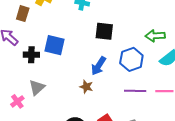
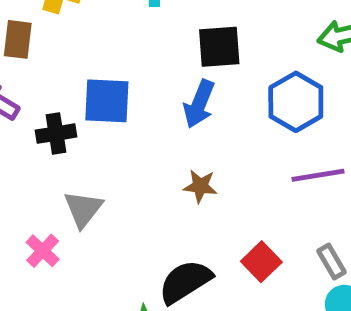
blue arrow: (99, 66) -> (199, 104), moved

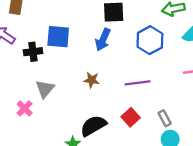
purple line: (318, 175) -> (137, 83), moved
brown star: (200, 186) -> (92, 80), moved

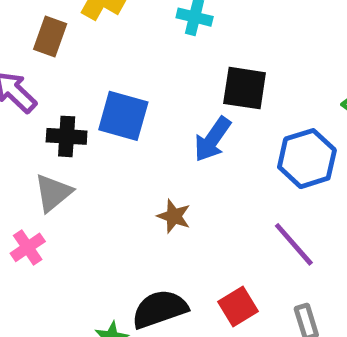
purple line: (137, 83) -> (294, 244), moved, turned 45
gray triangle: (45, 89) -> (53, 193), moved

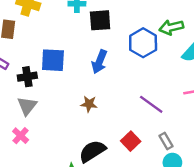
black square: (245, 88) -> (100, 20), moved
blue hexagon: (307, 159) -> (143, 43), moved

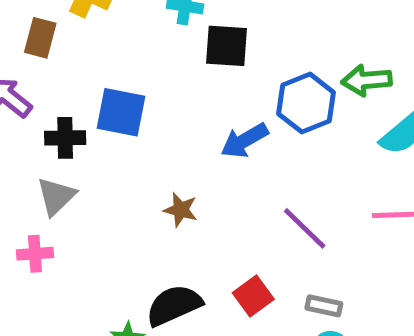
blue arrow: (99, 62) -> (244, 141), moved, turned 30
pink cross: (21, 136) -> (35, 254), turned 35
gray rectangle: (166, 141) -> (324, 306), turned -56

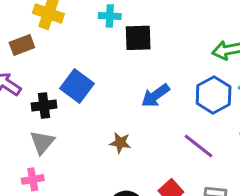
brown rectangle: (40, 38) -> (22, 45), turned 60
blue hexagon: (306, 103) -> (214, 95), moved
blue square: (121, 112) -> (77, 86), turned 32

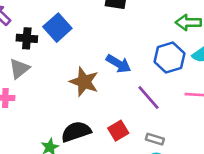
blue arrow: (155, 96) -> (119, 64), moved, turned -125
brown star: (120, 143) -> (84, 82), size x1.6

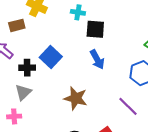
blue arrow: (119, 64) -> (97, 59), moved, turned 36

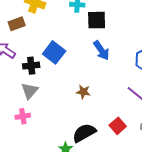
brown star: (76, 98) -> (83, 92), size x0.6

